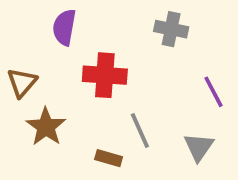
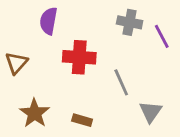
purple line: (214, 92) -> (162, 36), moved
brown star: (46, 127) -> (35, 113), moved
gray line: (140, 130) -> (121, 82), moved

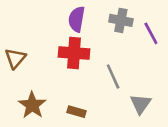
purple semicircle: (49, 21) -> (77, 19), moved

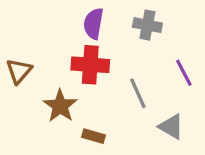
purple line: (151, 33) -> (184, 73), moved
gray triangle: (140, 104) -> (171, 127), turned -35
brown star: (32, 105) -> (60, 106), moved

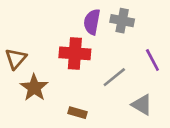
purple semicircle: (93, 24) -> (92, 22), moved
gray line: (138, 93) -> (114, 77), turned 75
brown star: (60, 106) -> (34, 88), moved

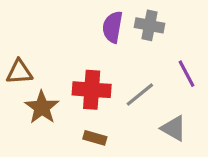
red cross: (75, 53) -> (92, 90), moved
brown triangle: (16, 59) -> (19, 72), turned 45

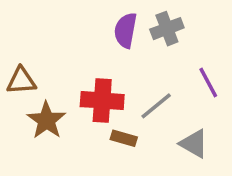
gray cross: (150, 25) -> (167, 29), turned -32
brown rectangle: (95, 138) -> (124, 138), moved

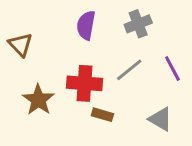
purple semicircle: (126, 30) -> (86, 25), moved
brown triangle: (21, 81) -> (20, 45), moved, turned 50
gray line: (156, 106) -> (129, 70), moved

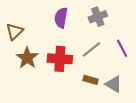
brown triangle: (20, 45) -> (15, 31), turned 30
brown star: (38, 100) -> (27, 58), moved
brown rectangle: (102, 115) -> (90, 80), moved

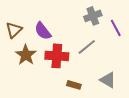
purple semicircle: (61, 18) -> (43, 31), moved, turned -48
purple line: (122, 48) -> (116, 28), moved
brown rectangle: (90, 80) -> (74, 85), moved

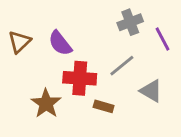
brown star: (26, 55) -> (46, 103), moved
gray triangle: (108, 80) -> (151, 91), moved
brown rectangle: (74, 85) -> (104, 106), moved

